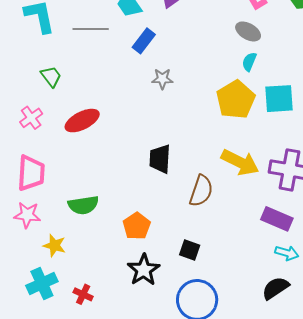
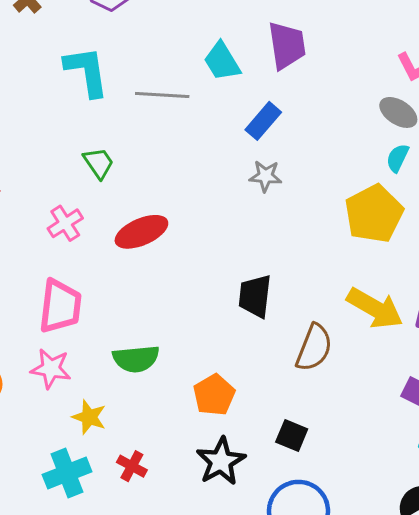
blue rectangle: (144, 41) -> (263, 121), moved
red cross: (83, 294) -> (132, 466), moved

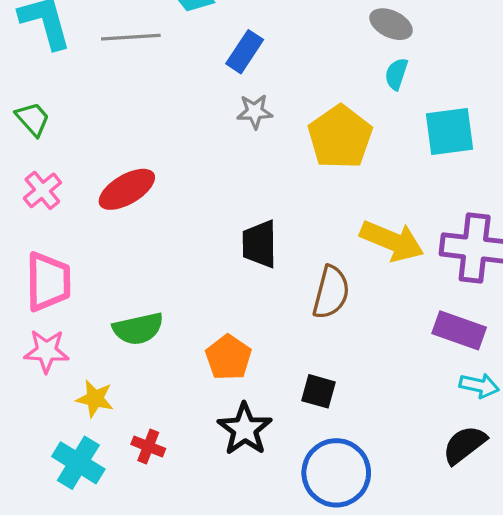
green trapezoid: (99, 163) -> (33, 119), moved
yellow pentagon: (374, 214) -> (340, 137), moved
cyan cross: (67, 473) -> (78, 463), turned -30

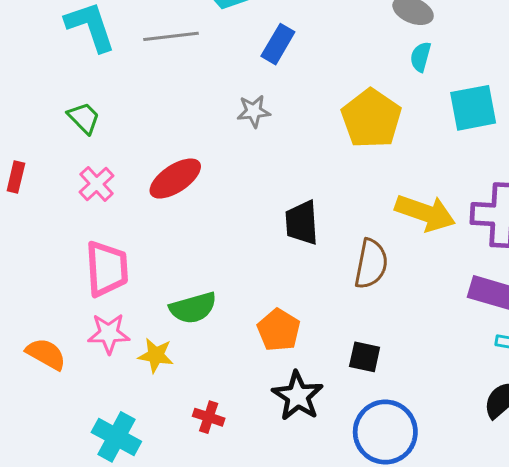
gray star: (255, 112) -> (254, 111), moved
yellow star: (95, 399) -> (156, 355), moved
cyan cross: (78, 463) -> (116, 437), moved

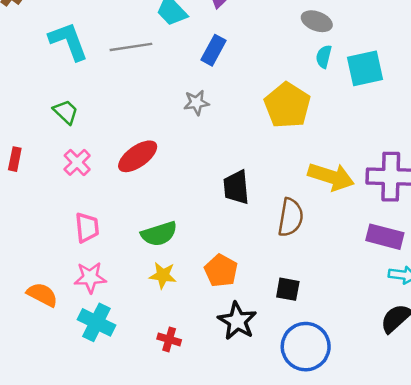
cyan square: (473, 108) -> (365, 68), moved
pink trapezoid: (107, 269) -> (87, 227), size x0.7
green semicircle: (193, 308) -> (159, 234), moved
yellow star: (156, 355) -> (163, 275), moved
cyan cross: (116, 437) -> (96, 322), moved

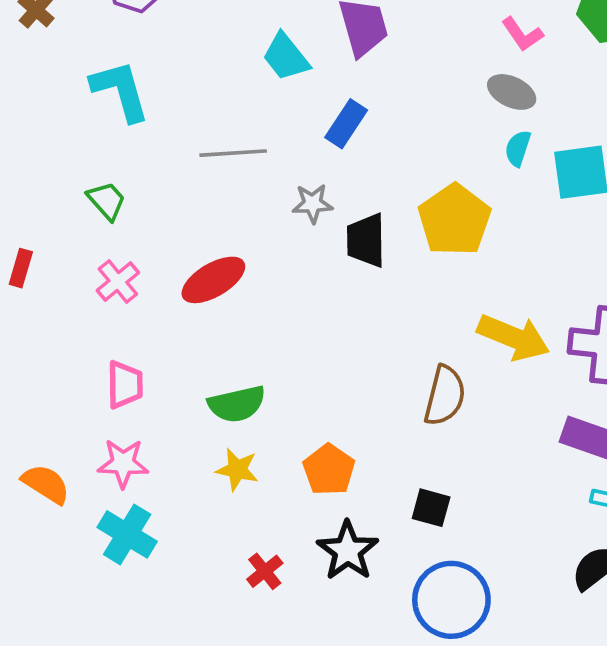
gray line: (131, 47) -> (233, 153), moved
black trapezoid: (236, 187) -> (366, 240), moved
red cross: (169, 339) -> (265, 571), moved, turned 30

